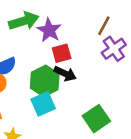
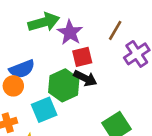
brown line: (104, 26) -> (115, 30), moved
cyan square: (43, 104) -> (44, 110), moved

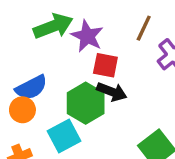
red square: (82, 57) -> (105, 65), turned 30

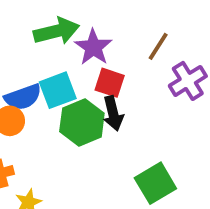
black arrow: (112, 92) -> (113, 113), turned 48
cyan square: (64, 136) -> (58, 90), moved

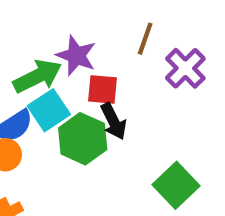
green arrow: (56, 31) -> (37, 76), moved

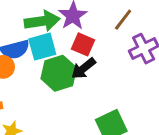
black arrow: (114, 121) -> (83, 68), turned 60

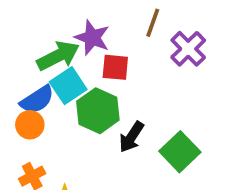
black arrow: (83, 68) -> (131, 137), moved

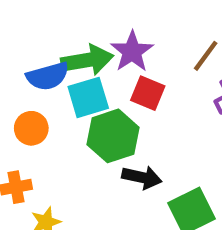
blue semicircle: (37, 100) -> (48, 76), moved
black arrow: (131, 137) -> (142, 177), turned -128

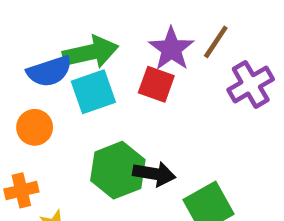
purple star: (132, 52) -> (171, 49), moved
green hexagon: (113, 136) -> (118, 170), moved

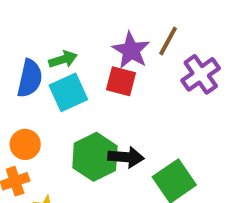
green arrow: (90, 52) -> (63, 59), size x0.6
blue semicircle: (49, 71) -> (30, 78), turned -54
orange circle: (35, 127) -> (25, 144), moved

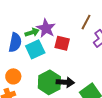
purple star: (131, 50) -> (46, 28), moved

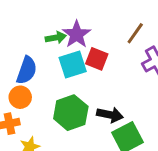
blue semicircle: (15, 42) -> (27, 70), moved
cyan square: (35, 49) -> (73, 65), moved
black arrow: (65, 82) -> (110, 115), moved

